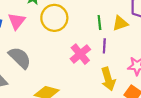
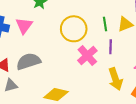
yellow circle: (54, 18) -> (74, 29), moved
gray semicircle: (20, 58) -> (28, 61), turned -60

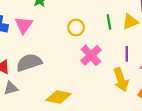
yellow circle: (74, 29) -> (76, 27), size x0.6
purple line: (111, 47) -> (127, 54), moved

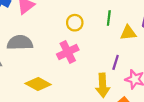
green line: (109, 22) -> (109, 18), moved
pink cross: (91, 55) -> (68, 52), moved

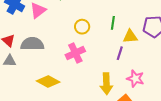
purple line: (116, 62) -> (120, 53), moved

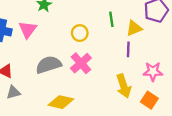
gray semicircle: (32, 44) -> (49, 65), moved

